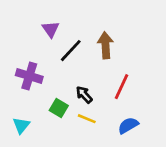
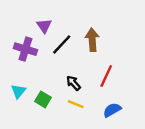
purple cross: (29, 76) -> (25, 49), moved
green square: (59, 108) -> (43, 99), moved
cyan triangle: (21, 125) -> (18, 91), moved

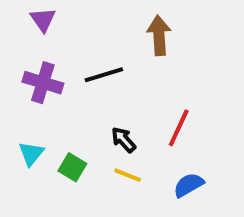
purple triangle: (44, 26) -> (43, 20), moved
brown arrow: (92, 40) -> (159, 35), moved
black line: (62, 44) -> (104, 75), turned 30

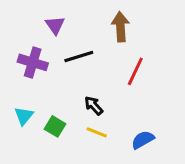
purple triangle: (43, 20) -> (55, 25), moved
red line: (179, 128) -> (135, 71), moved

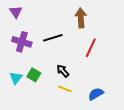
purple triangle: (55, 25) -> (16, 12), moved
green square: (55, 126) -> (34, 75), moved

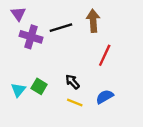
black line: (53, 38) -> (61, 28), moved
purple cross: (22, 42) -> (31, 37), moved
blue semicircle: (96, 94) -> (105, 97), moved

